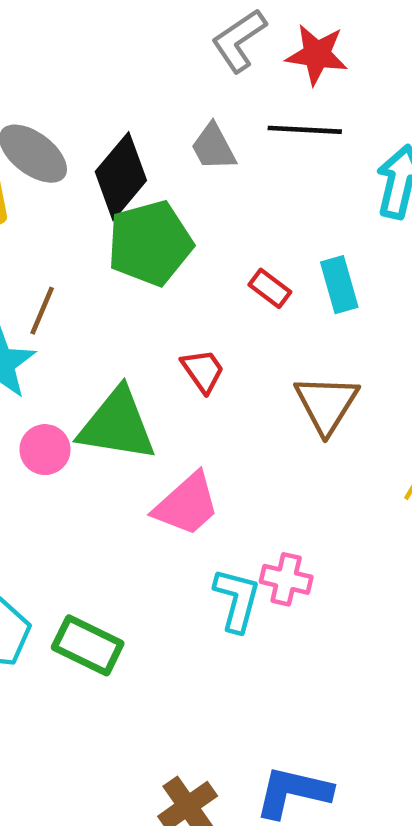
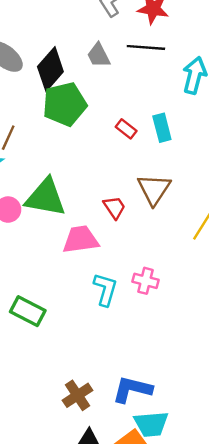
red trapezoid: (203, 371) -> (114, 207), moved
pink trapezoid: (187, 504) -> (81, 240), turned -147
pink cross: (286, 579) -> (145, 281), moved

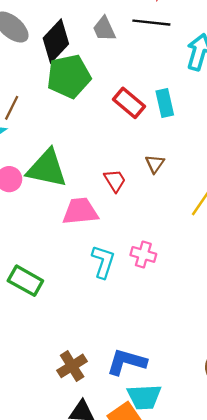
red rectangle: (126, 129) -> (129, 103), size x1.5
brown triangle: (154, 189) -> (155, 164), size x0.6

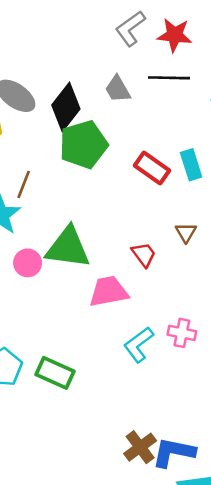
cyan L-shape: (103, 262) -> (139, 345), turned -140
brown cross: (72, 366) -> (140, 447), moved

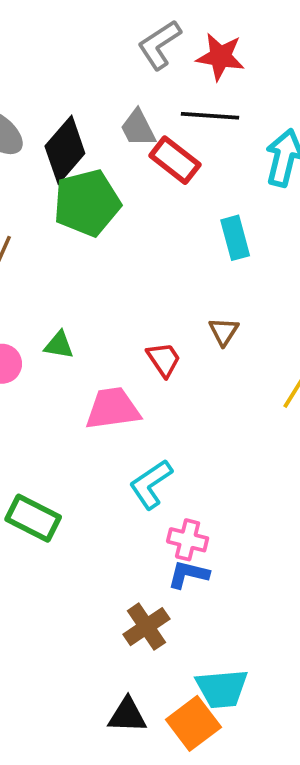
red rectangle: (152, 168) -> (175, 160), moved
green triangle: (68, 248) -> (59, 345), size x0.5
pink cross: (182, 333) -> (188, 540), moved
blue L-shape: (174, 452) -> (188, 574), moved, size x0.7

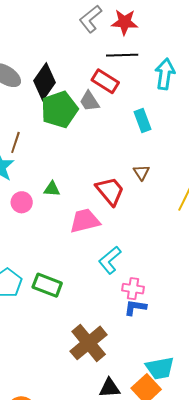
gray trapezoid: (138, 128) -> (89, 101), moved
red trapezoid: (164, 359) -> (110, 191), size x1.5
brown cross: (146, 627) -> (89, 343), moved, size x1.5

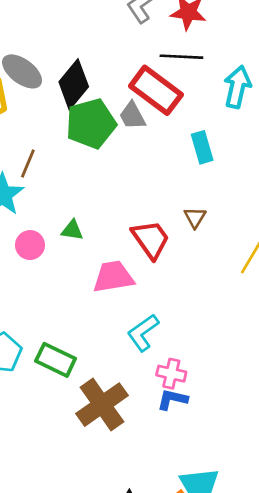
red rectangle: (105, 81) -> (156, 90), size x1.4
brown cross: (89, 343) -> (102, 405), moved

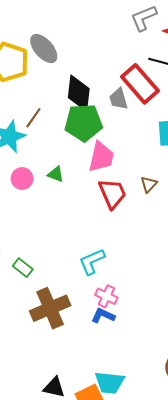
black diamond: (74, 84) -> (79, 93), moved, turned -45
green pentagon: (91, 124) -> (84, 123), moved
pink trapezoid: (113, 277) -> (101, 157), moved, turned 100
green rectangle: (56, 360) -> (23, 268), size x0.7

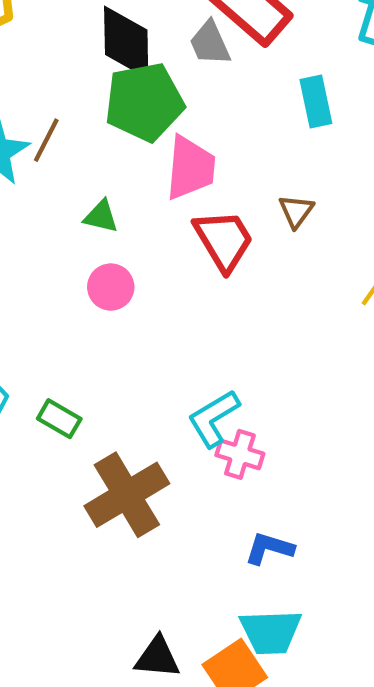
brown line: (33, 118) -> (46, 140), moved
pink circle: (22, 179) -> (111, 287), moved
cyan L-shape: (92, 261) -> (214, 418), moved
blue L-shape: (103, 316) -> (269, 548), moved

